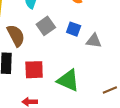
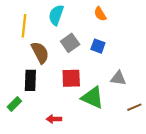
gray triangle: (94, 41) -> (118, 78), moved
red square: (34, 70) -> (71, 78), moved

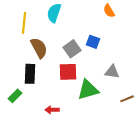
orange semicircle: (100, 14) -> (109, 11), moved
gray square: (70, 43) -> (72, 49), moved
green triangle: (93, 98) -> (88, 90), turned -40

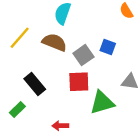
yellow line: (24, 23) -> (20, 38), moved, turned 35
brown semicircle: (39, 48) -> (54, 42), moved, turned -40
black rectangle: (30, 74) -> (35, 84), turned -42

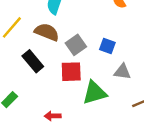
blue square: (108, 47) -> (107, 46), moved
black rectangle: (35, 84) -> (33, 61), moved

